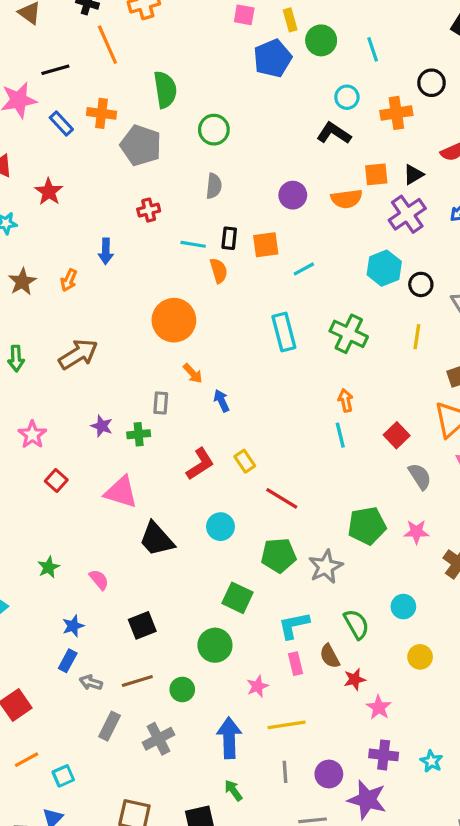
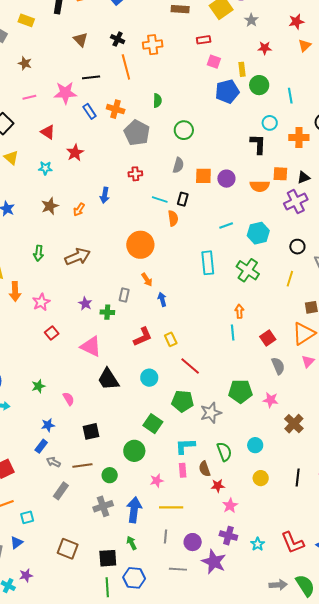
green semicircle: (165, 90) -> (157, 100), size x0.6
black L-shape: (334, 133) -> (258, 144), turned 50
orange square: (266, 245) -> (203, 176), moved
cyan hexagon: (384, 268) -> (258, 233), moved
gray cross: (158, 739) -> (103, 506), moved

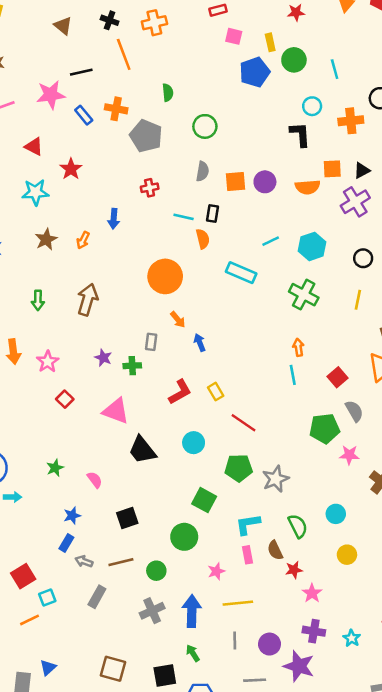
cyan star: (45, 168) -> (35, 192), size x1.5
brown arrow: (78, 257) -> (88, 300), turned -45
cyan rectangle: (208, 263) -> (241, 273), moved, turned -55
green pentagon: (240, 391) -> (324, 429), moved
cyan square: (27, 517) -> (47, 597), moved

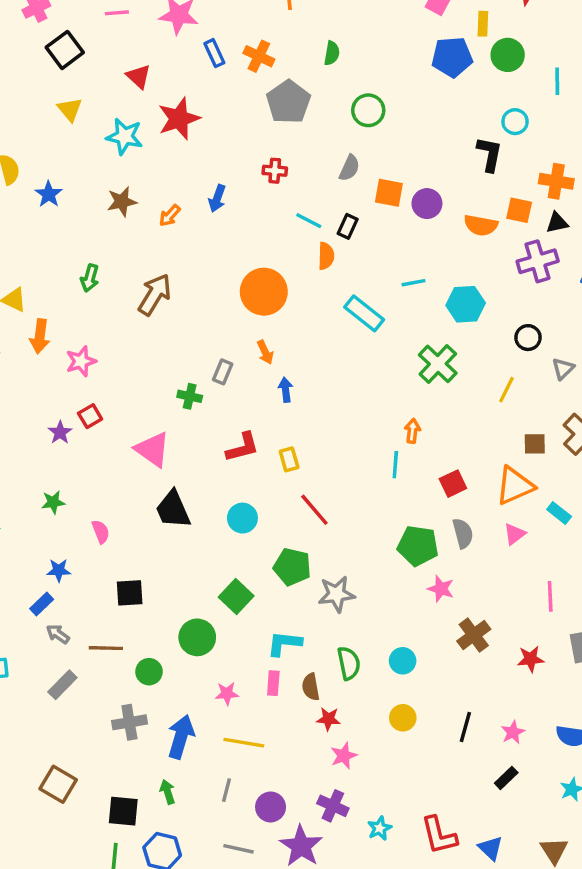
orange cross: (351, 121) -> (556, 181), moved
red star: (71, 169) -> (179, 119), size x1.4
purple star: (103, 358) -> (60, 432), moved

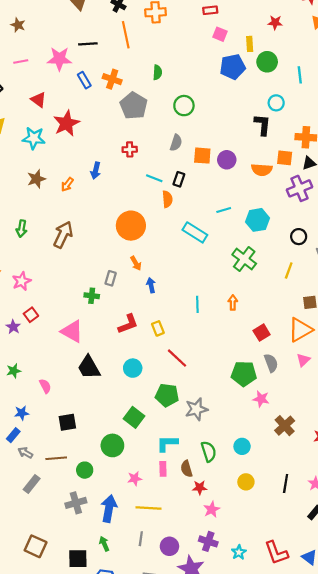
cyan line: (395, 465) -> (197, 304), moved

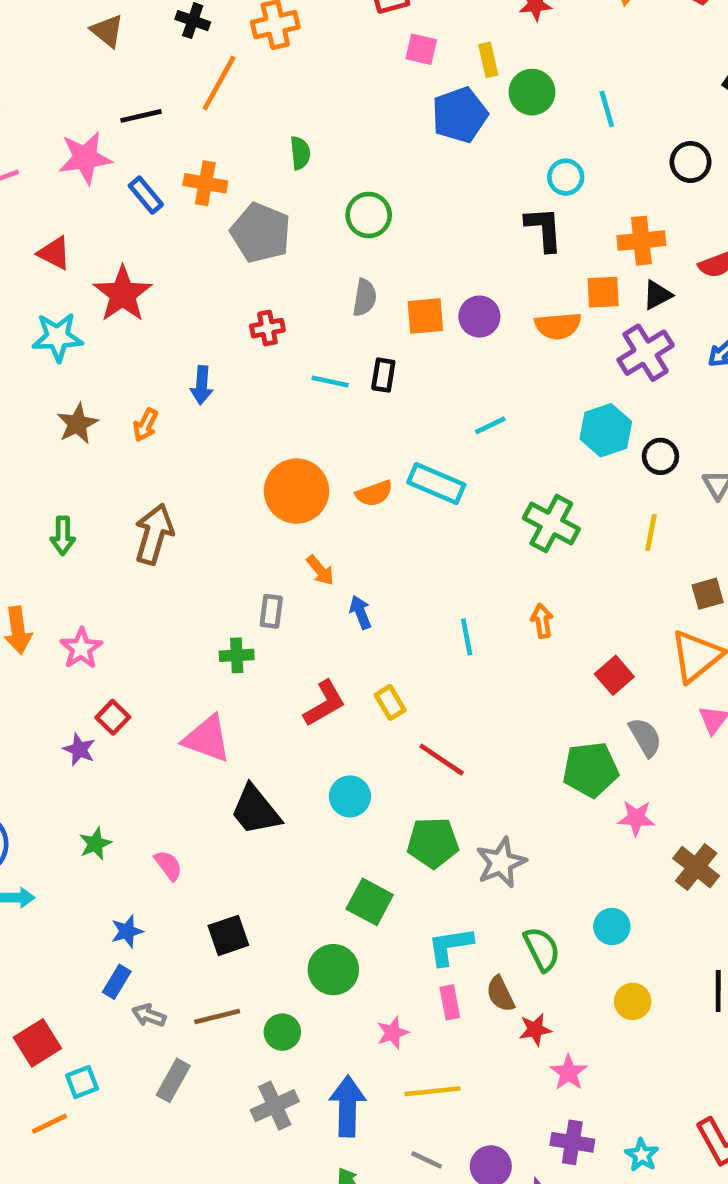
orange line: (126, 35) -> (219, 83), turned 50
orange semicircle: (167, 199) -> (374, 493), moved, turned 84
cyan hexagon: (258, 220) -> (606, 430), moved
gray line: (141, 539) -> (427, 1160), turned -64

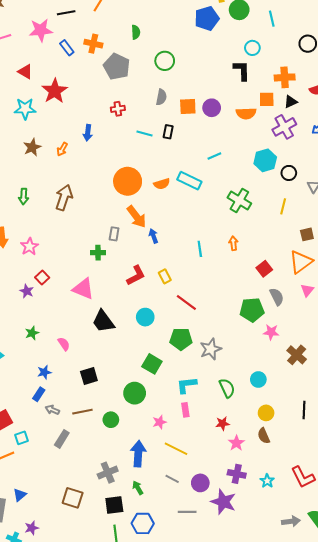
orange arrow: (320, 570) -> (136, 217), size x1.6
brown semicircle: (500, 994) -> (264, 436), moved
yellow line: (432, 1091) -> (176, 449), turned 30
gray cross: (275, 1106) -> (108, 473), moved

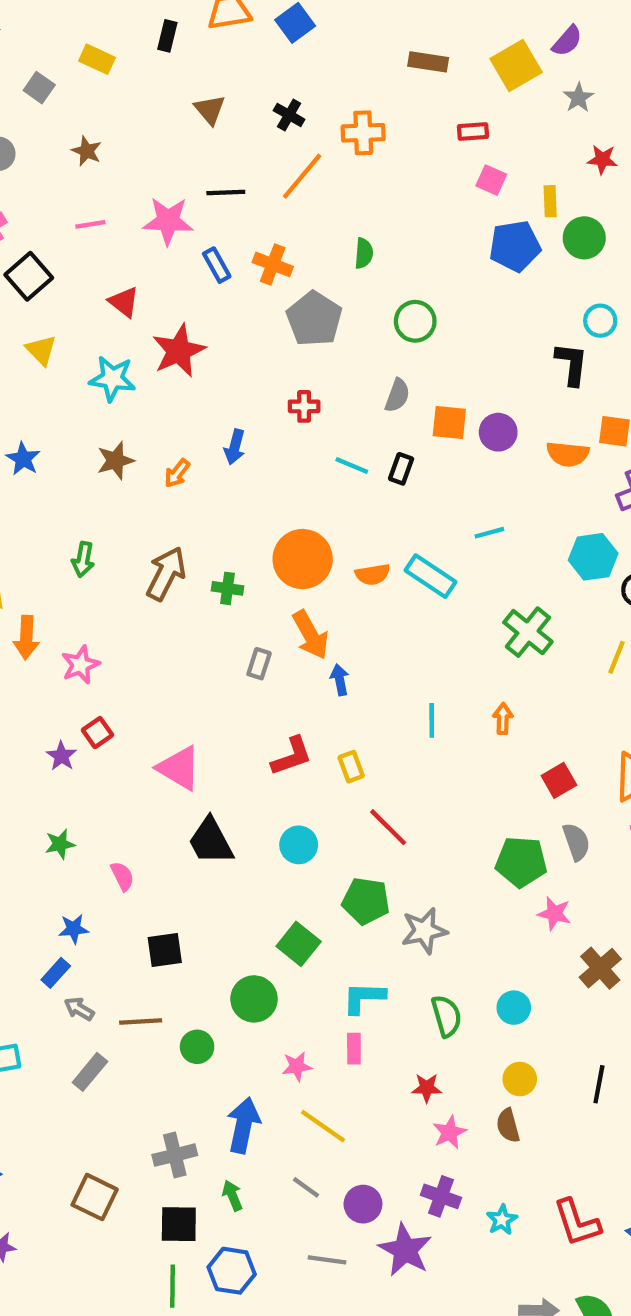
green cross: (98, 253) -> (227, 588), moved

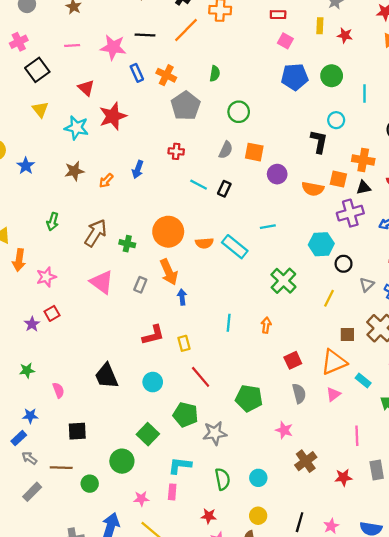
yellow rectangle: (550, 201) -> (320, 26), moved
orange square: (449, 422) -> (254, 152), moved
pink triangle: (179, 768) -> (102, 282), moved
green pentagon: (521, 862) -> (249, 398), moved

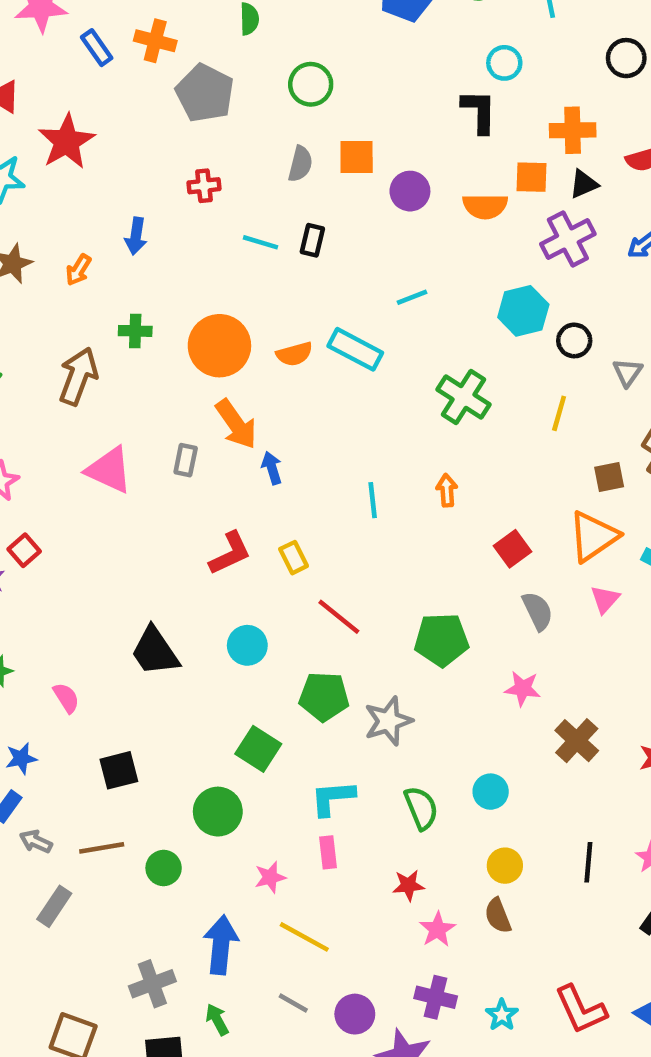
green cross: (127, 244) -> (135, 331), moved

